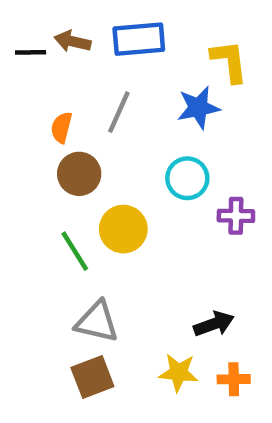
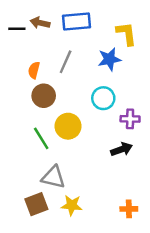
black arrow: (214, 324) -> (122, 149), moved
yellow star: (179, 373) -> (72, 205), moved
brown square: (92, 377) -> (36, 204), moved

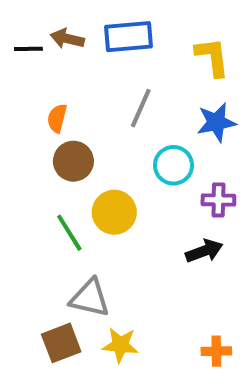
blue star: (109, 59) -> (216, 122), moved
gray line: (66, 62) -> (141, 108), moved

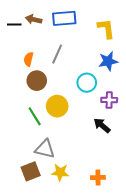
gray line: (141, 108) -> (57, 54), moved
black arrow: (204, 251) -> (102, 125), turned -120
orange cross: (216, 351) -> (98, 178), moved

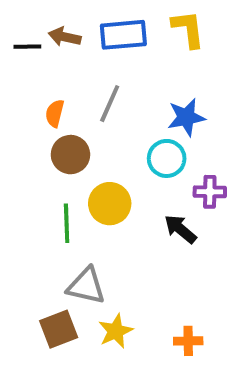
yellow L-shape: (106, 29) -> (188, 29), moved
blue star: (108, 61) -> (186, 117), moved
green line: (35, 116) -> (67, 223), turned 30
black arrow: (102, 125) -> (180, 229), moved
yellow star: (60, 172) -> (116, 331), turned -30

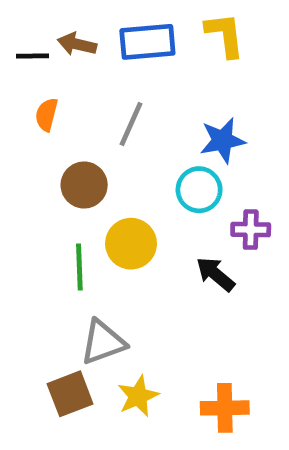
orange semicircle: (55, 113) -> (47, 115), moved
gray triangle: (86, 286) -> (103, 342), turned -33
orange cross: (188, 341) -> (225, 408), size x1.4

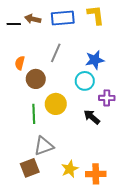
orange semicircle: (47, 115) -> (20, 63), moved
yellow star: (138, 396) -> (70, 169), moved

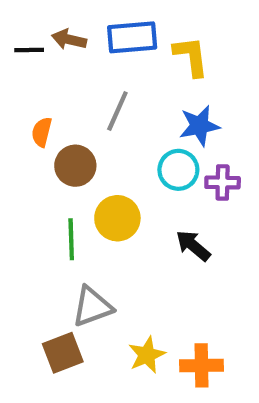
yellow L-shape: (96, 15) -> (191, 56), moved
purple cross: (107, 98) -> (223, 182), moved

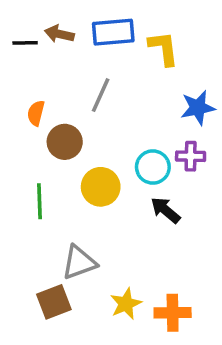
blue star: (199, 126) -> (198, 108), moved
cyan circle: (178, 170) -> (153, 167), moved
green line: (71, 239) -> (39, 201), moved

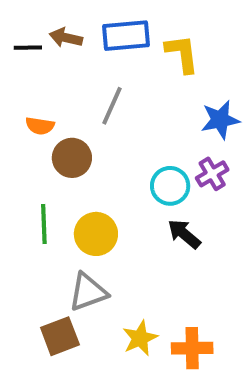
orange semicircle: (36, 113) -> (40, 126), turned -95
purple cross: (191, 156) -> (212, 174), turned -32
yellow circle: (101, 187) -> (96, 234), moved

